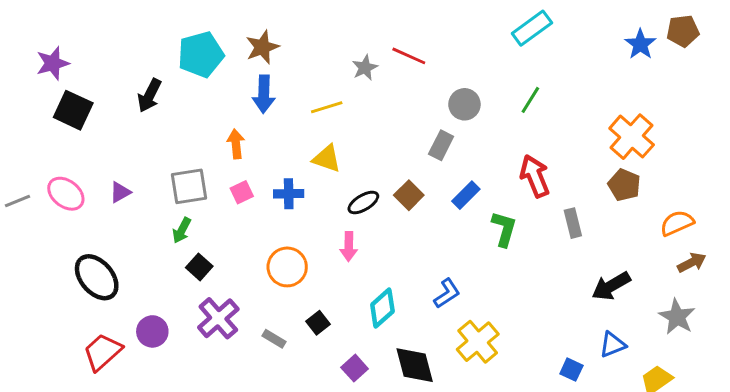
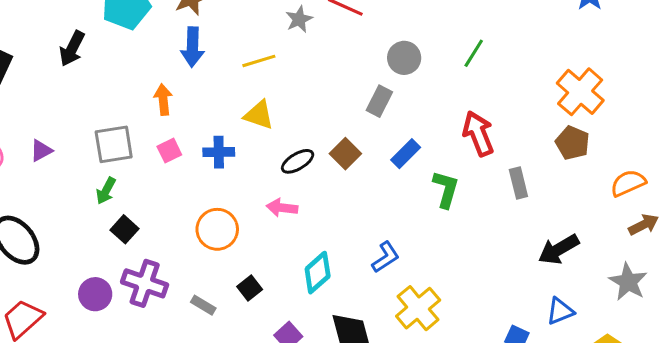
pink arrow: (349, 246) -> (282, 208), turned 96
purple cross: (218, 318) -> (145, 283), turned -30
purple circle: (152, 331) -> (95, 294), moved

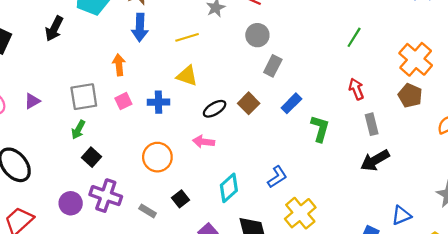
green line: (474, 53) -> (354, 37), moved
gray circle: (404, 58) -> (257, 35), moved
red arrow: (478, 134) -> (356, 89), moved, size x0.7
black arrow: (559, 249) -> (375, 160), moved

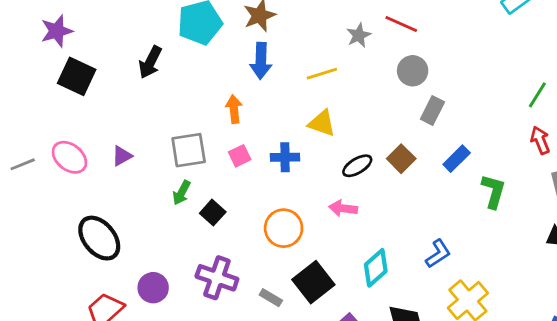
green line: (354, 37) -> (537, 95), moved
black square: (91, 157) -> (213, 213), moved
black square: (180, 199) -> (313, 282), size x1.8
purple circle: (71, 203) -> (153, 288), moved

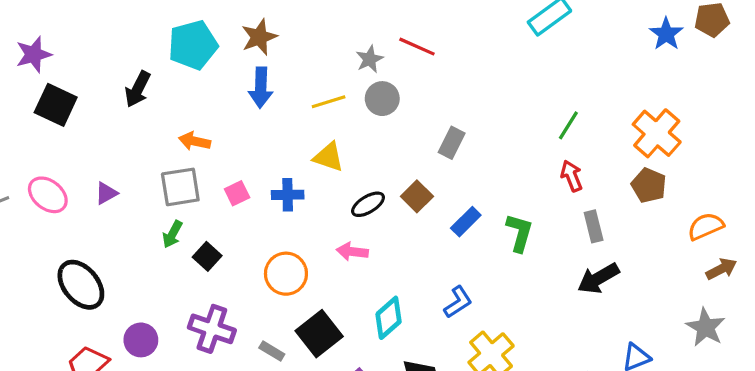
gray circle: (413, 71) -> (382, 99), moved
orange arrow: (234, 109) -> (194, 141), moved, turned -72
blue rectangle: (457, 159) -> (466, 222), moved

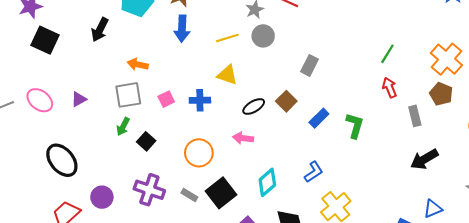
gray rectangle: (594, 226) -> (415, 116), moved
black arrow: (598, 278) -> (424, 159), moved
gray rectangle: (272, 351) -> (189, 195), moved

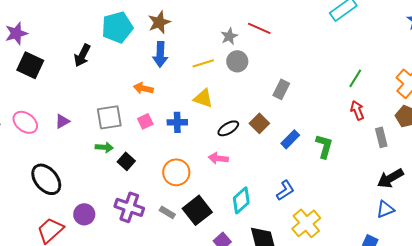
orange arrow: (138, 64) -> (143, 88), moved
green arrow: (123, 127) -> (104, 147), turned -114
blue triangle: (433, 209) -> (385, 209), moved

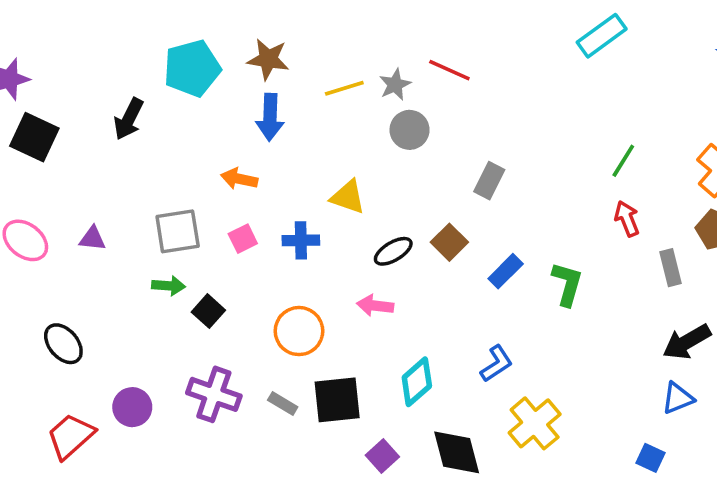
brown star: (159, 22) -> (268, 59), turned 30
yellow line: (203, 63) -> (344, 88), moved
purple triangle: (62, 121) -> (92, 239), turned 35
black ellipse: (46, 179) -> (63, 344), size x0.7
black square: (197, 210) -> (337, 400), turned 32

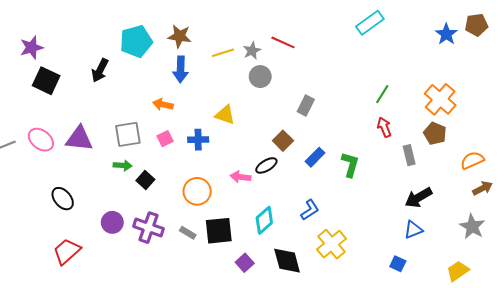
purple triangle: (92, 239) -> (79, 139), size x1.8
black ellipse: (393, 251) -> (266, 165), moved
purple circle: (132, 407) -> (112, 222), moved

